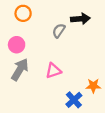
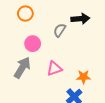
pink circle: (17, 45) -> (33, 44), moved
orange star: (93, 86) -> (83, 77), moved

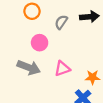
gray semicircle: (60, 30) -> (61, 22), moved
gray arrow: (22, 68) -> (29, 68), turned 80

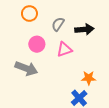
black arrow: (89, 17) -> (84, 29), moved
pink triangle: (62, 69) -> (64, 49), moved

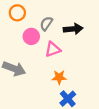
pink circle: (37, 44) -> (31, 36), moved
orange star: (89, 78) -> (59, 77), moved

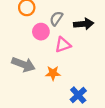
orange star: (59, 77) -> (53, 73), moved

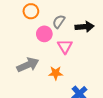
pink triangle: (63, 45) -> (65, 46), turned -42
gray arrow: (23, 64) -> (28, 65), turned -45

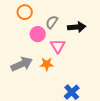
orange star: (56, 73) -> (47, 64), moved

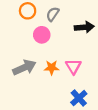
gray semicircle: (52, 22) -> (53, 14), moved
pink triangle: (58, 46) -> (73, 66), moved

